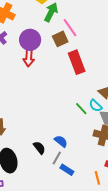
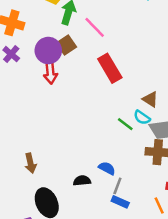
brown square: (60, 39) -> (66, 45), moved
black semicircle: (39, 148) -> (82, 181), turned -48
gray line: (57, 158) -> (117, 186), moved

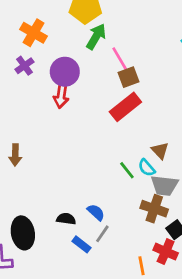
brown square: (66, 45) -> (129, 77), moved
red rectangle: (110, 68) -> (125, 107), turned 68
brown arrow: (30, 163) -> (15, 155), moved
blue rectangle: (120, 202) -> (82, 244), moved

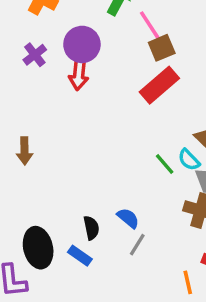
purple cross: (25, 66) -> (35, 55), moved
black semicircle: (66, 219) -> (91, 228), turned 72
blue rectangle: (82, 244) -> (80, 256), moved

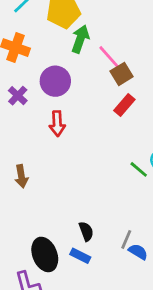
red arrow: (79, 75) -> (57, 124), moved
red rectangle: (159, 85) -> (124, 105), size x0.7
blue semicircle: (128, 218) -> (138, 252), moved

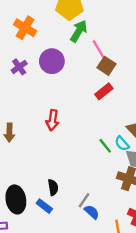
brown square: (122, 74) -> (107, 66), turned -36
red arrow: (57, 124) -> (52, 120), moved

